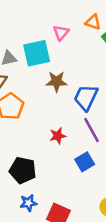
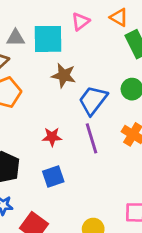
blue square: (85, 162) -> (53, 177), moved

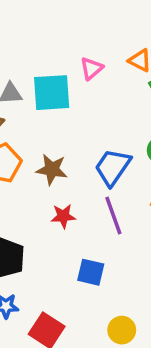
brown star: (64, 75) -> (52, 169), moved
blue square: (53, 177) -> (91, 272), moved, turned 35

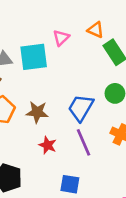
red star: (63, 216) -> (48, 145), turned 30

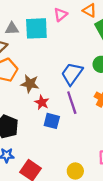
brown star: (37, 112) -> (30, 84), moved
blue square: (70, 184) -> (52, 121), moved

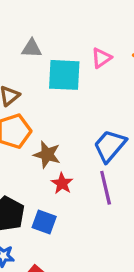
gray triangle: (12, 29) -> (32, 48), moved
blue square: (52, 121) -> (44, 222), moved

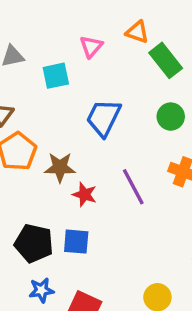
cyan square: (64, 75) -> (56, 76), size x0.7
blue trapezoid: (110, 146) -> (104, 118), moved

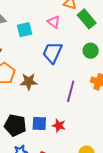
pink triangle: (91, 47) -> (54, 22), moved, turned -32
purple line: (133, 187) -> (71, 91), turned 45
red star: (85, 194) -> (59, 125), moved

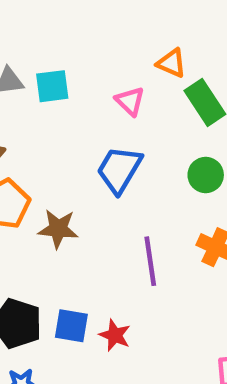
cyan square: (25, 30) -> (52, 86), moved
purple line: (71, 91) -> (150, 261), turned -30

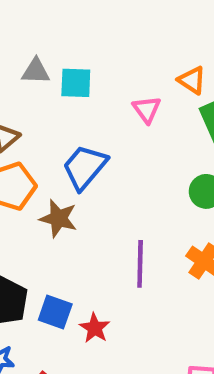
blue trapezoid: (119, 170) -> (85, 167), moved

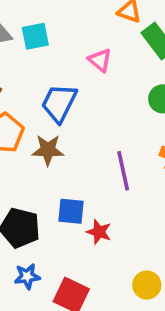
pink triangle: (147, 109) -> (100, 60), moved
blue square: (55, 312) -> (71, 211), moved

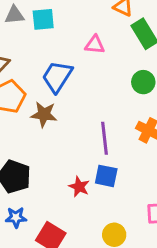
pink triangle: (100, 60) -> (95, 45), turned -40
blue square: (71, 211) -> (106, 176), moved

